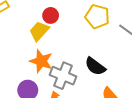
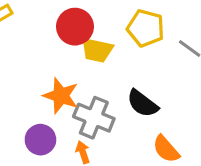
red circle: (51, 15) -> (75, 27), size x1.5
yellow trapezoid: (39, 31) -> (97, 50), moved, turned -120

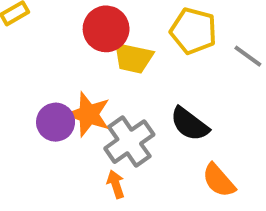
gray cross: (94, 118) -> (129, 142), turned 33
purple circle: (40, 140) -> (56, 122), moved

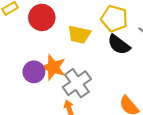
red circle: (106, 29) -> (42, 17), moved
black semicircle: (190, 124) -> (119, 45), moved

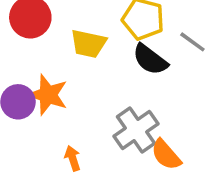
gray cross: (77, 83) -> (136, 130), moved

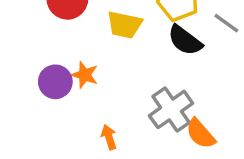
orange star: (48, 95) -> (85, 75), size x0.7

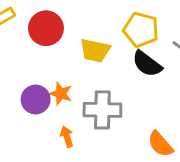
gray cross: (171, 109) -> (102, 110), moved, turned 36
orange arrow: (109, 137) -> (67, 137), moved

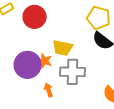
yellow trapezoid: (95, 50) -> (63, 48), moved
purple circle: (36, 100) -> (28, 65), size x1.4

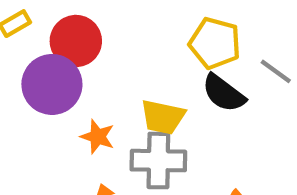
yellow trapezoid: (63, 48) -> (163, 117), moved
purple circle: (28, 65) -> (52, 84), moved

